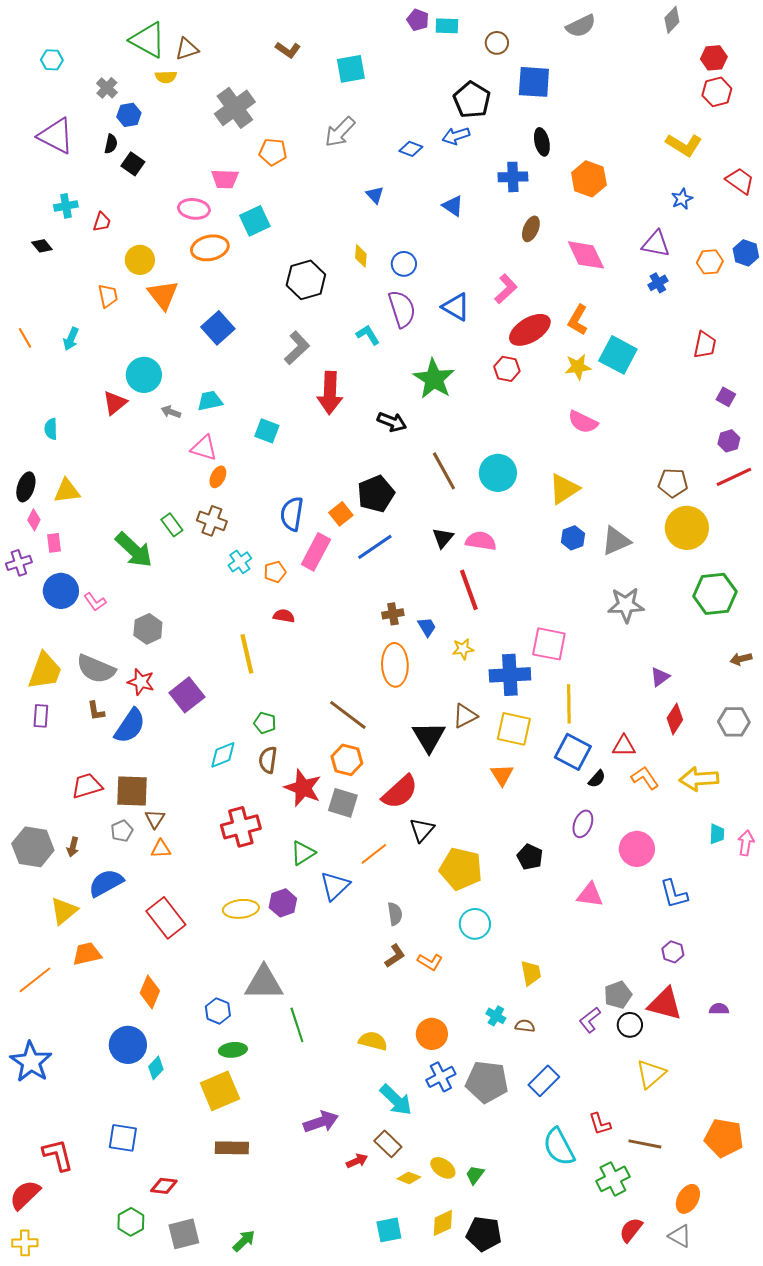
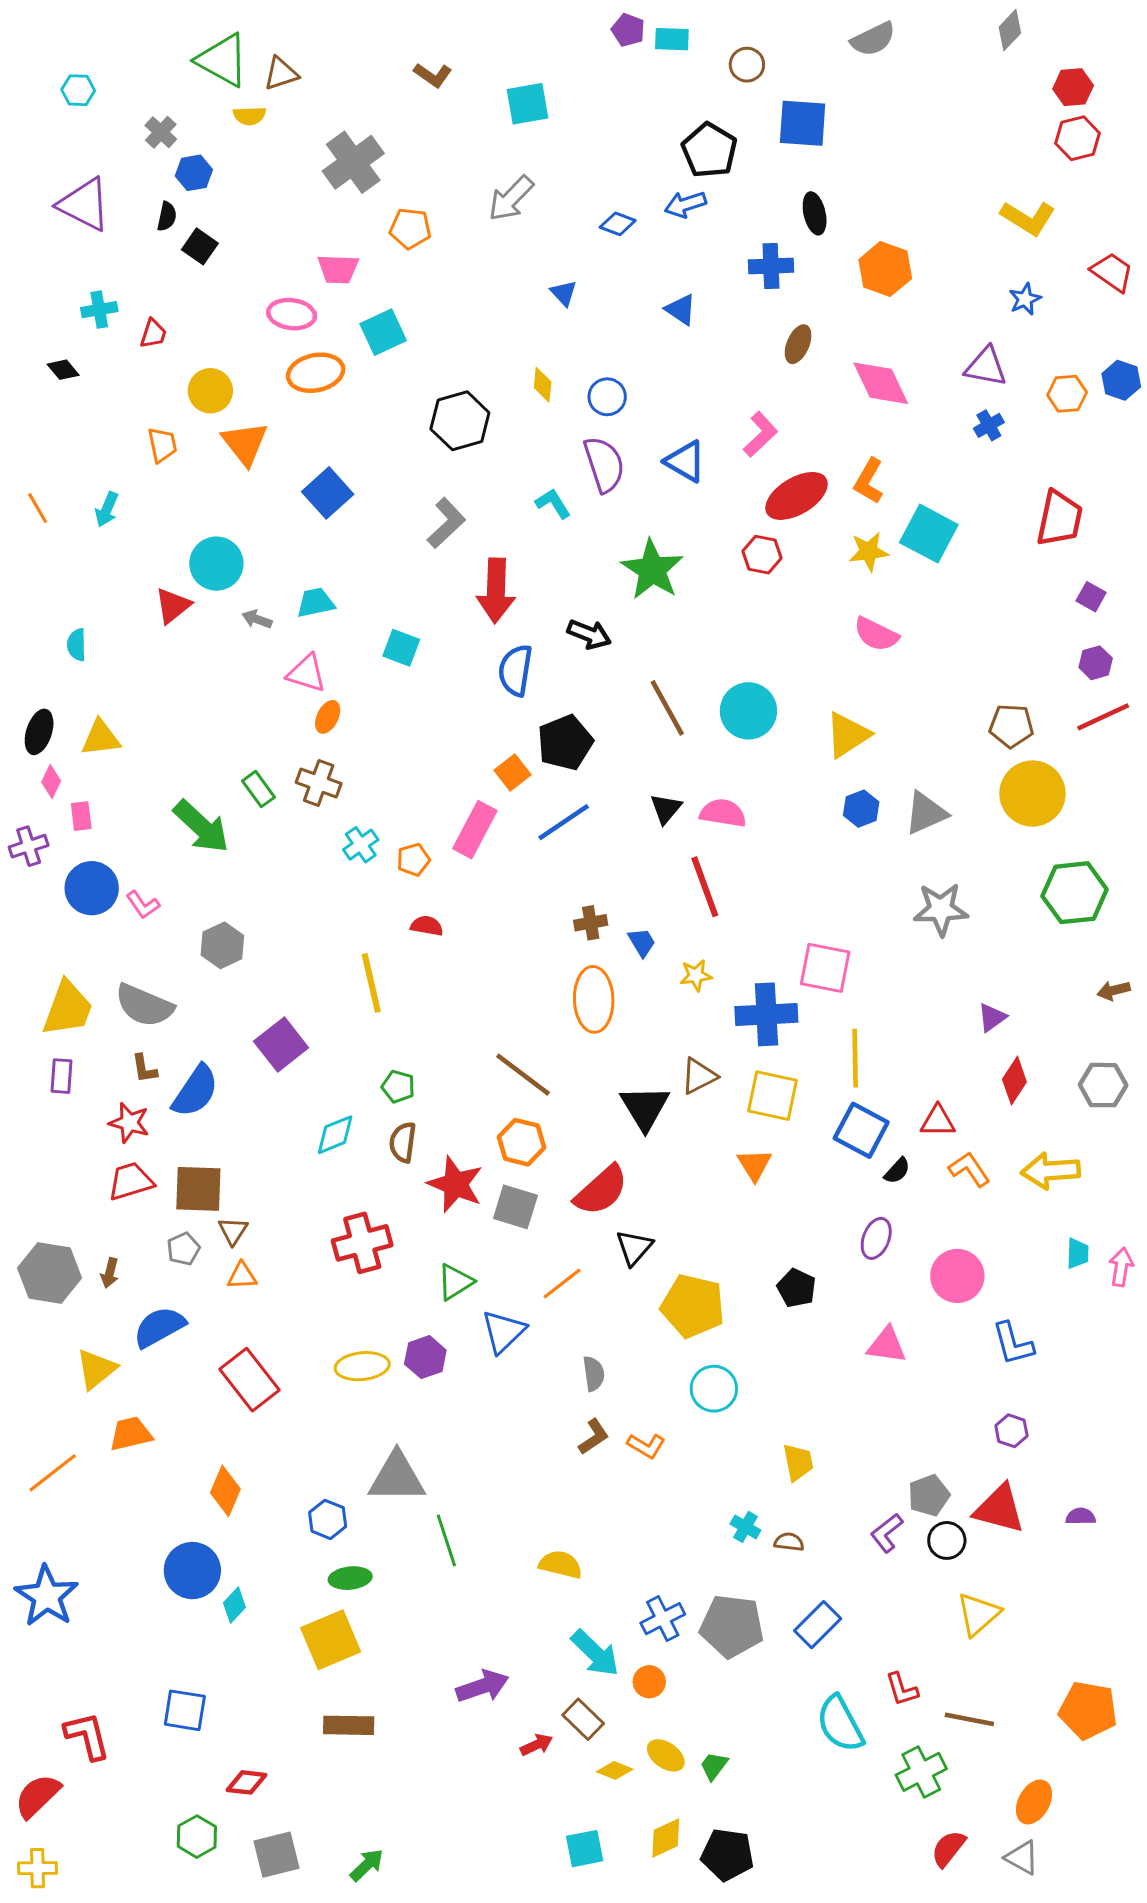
red trapezoid: (705, 345) -> (1060, 518), size x1.4
blue semicircle: (292, 514) -> (515, 670), moved
red star: (141, 682) -> (129, 1123), moved
orange circle: (432, 1034) -> (649, 1682), moved, size x0.7

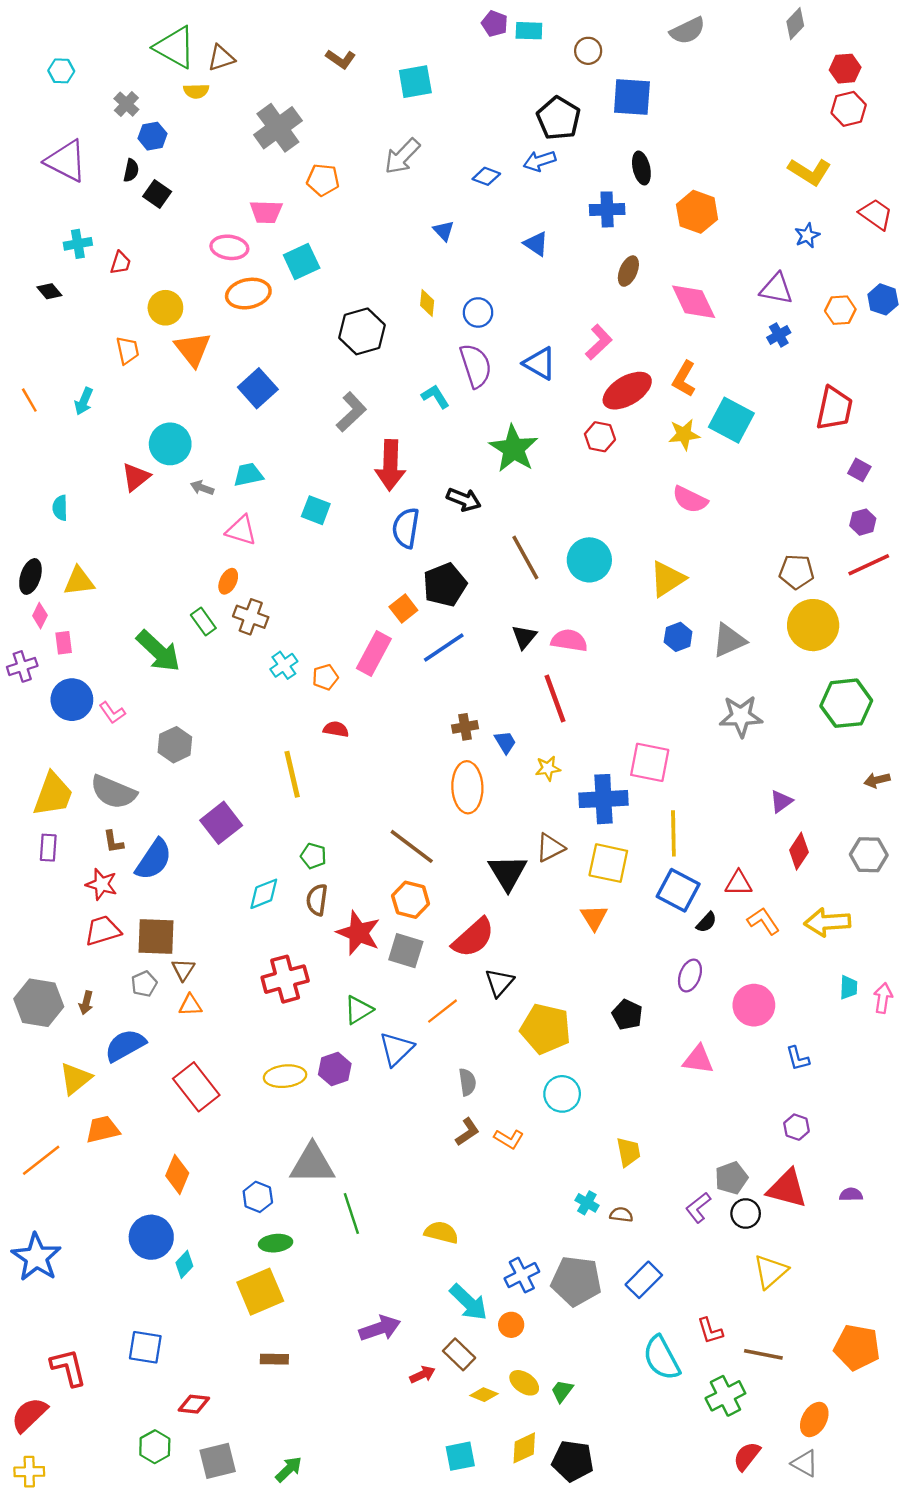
orange ellipse: (328, 717) -> (228, 581), moved
blue L-shape: (1013, 1344) -> (798, 1058), size x0.7
brown rectangle: (349, 1725) -> (274, 1359), size x0.7

